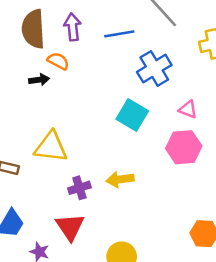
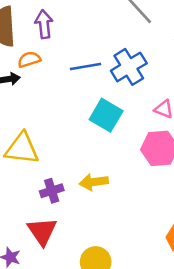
blue line: (119, 34) -> (86, 67), moved
orange semicircle: (58, 61) -> (29, 59), turned -45

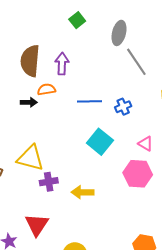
blue cross: (129, 67) -> (123, 107), size x0.6
purple cross: (52, 191) -> (49, 182), moved

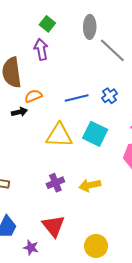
purple arrow: (62, 64) -> (41, 49), moved
yellow triangle: (31, 158) -> (59, 135), moved

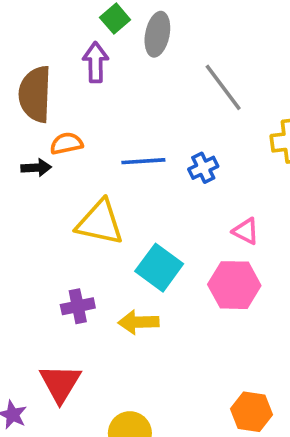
gray ellipse: (90, 27) -> (157, 34), moved
cyan square: (95, 134) -> (159, 268), moved

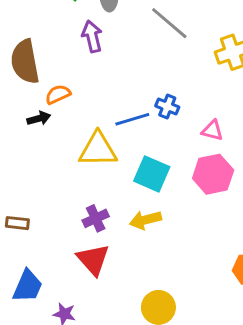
purple arrow: (96, 62) -> (92, 36), moved
blue line: (143, 161) -> (132, 119), moved
blue cross: (203, 168) -> (167, 107), moved, turned -30
red triangle: (60, 383) -> (93, 260), moved

